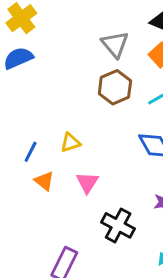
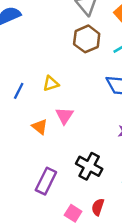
orange triangle: (44, 181) -> (40, 127), moved
black cross: (118, 225) -> (89, 166), moved

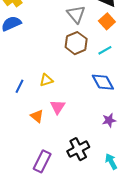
black cross: (89, 166) -> (78, 149), turned 35

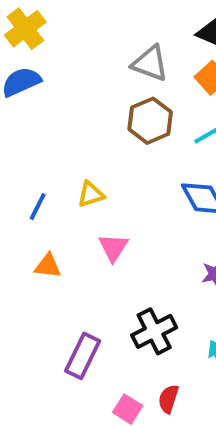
gray triangle: (76, 14) -> (150, 63), turned -30
orange triangle: (37, 116) -> (48, 266), moved, turned -32

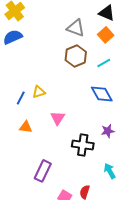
yellow triangle: (91, 194) -> (39, 92), moved
black cross: (154, 331) -> (83, 145), moved, turned 35

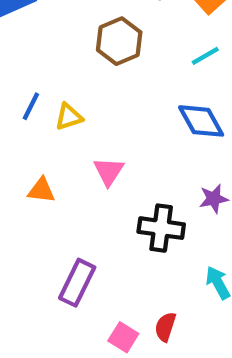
brown hexagon: (76, 56) -> (119, 41), moved
blue line: (21, 98) -> (31, 106), moved

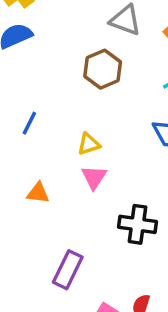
yellow triangle: (69, 117) -> (89, 144), moved

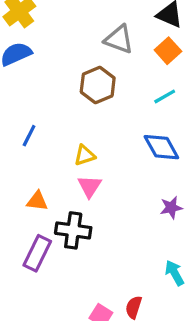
black cross: (138, 224) -> (73, 230), moved
purple rectangle: (68, 270) -> (37, 253), moved

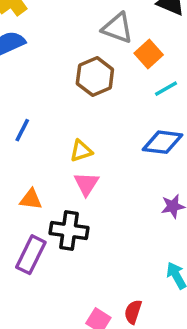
orange square: (168, 51) -> (149, 54), moved
blue diamond: (161, 147) -> (162, 142), turned -54

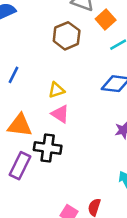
pink triangle: (86, 184) -> (60, 114), turned -30
orange triangle: (31, 199) -> (20, 125), size x1.5

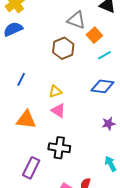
black cross: (48, 148) -> (59, 148), moved
purple rectangle: (20, 166) -> (31, 168), moved

